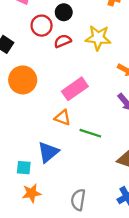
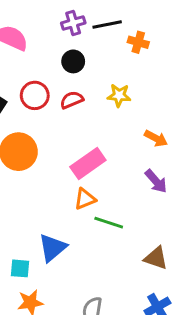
red circle: (42, 26) -> (35, 95), moved
yellow star: (98, 38) -> (119, 95), size x0.7
orange triangle: (63, 118) -> (85, 199), moved, turned -42

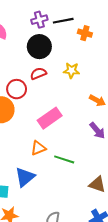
black circle: (73, 61) -> (39, 47), size x1.5
red circle: (35, 95) -> (17, 89), moved
orange triangle: (85, 199) -> (38, 148), moved

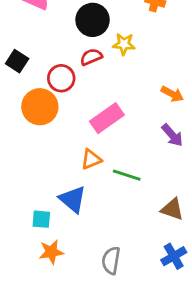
yellow star: (71, 70) -> (124, 44), moved
blue triangle: (25, 177) -> (73, 199), turned -40

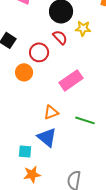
red semicircle: (91, 57) -> (60, 37), turned 70
orange circle: (40, 107) -> (24, 72), size x0.7
orange triangle: (91, 159) -> (51, 112), moved

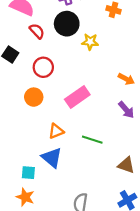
red semicircle: (60, 37) -> (37, 31), moved
orange circle: (24, 72) -> (34, 97), moved
orange star: (32, 174) -> (25, 197), moved, turned 30

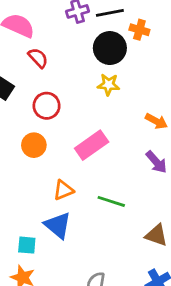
black circle: (67, 24) -> (110, 48), moved
yellow star: (90, 42) -> (108, 85), moved

